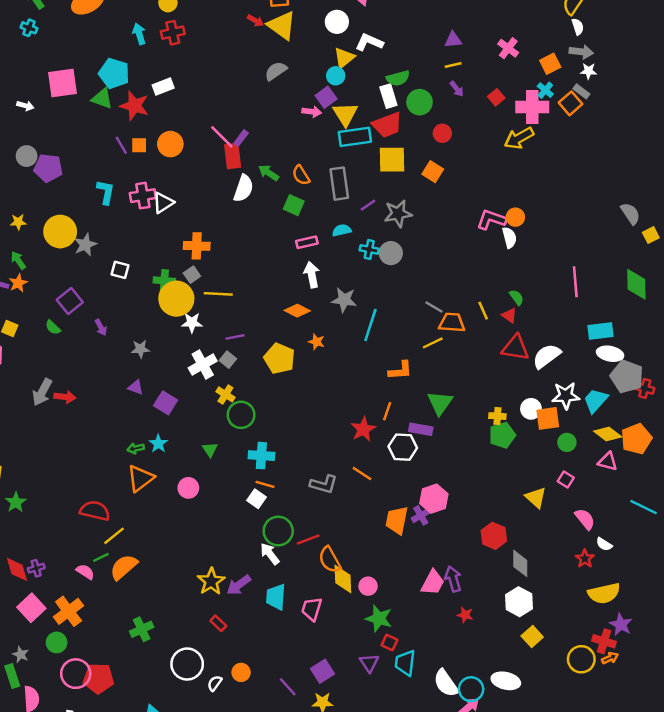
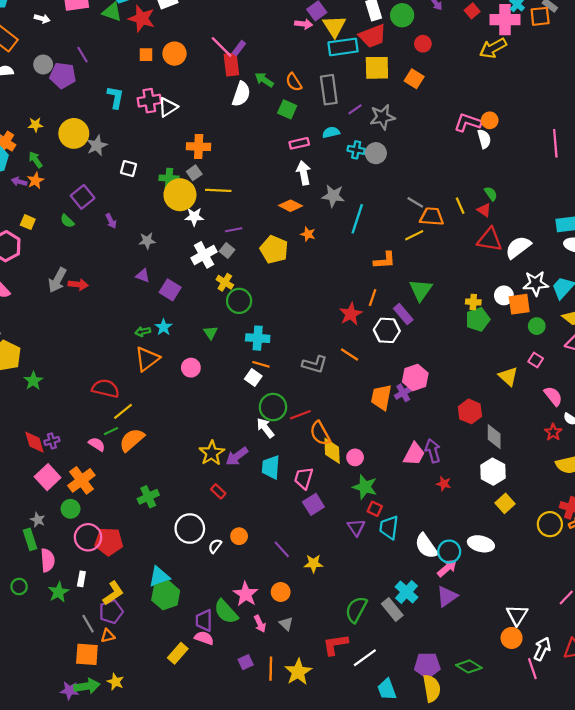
orange square: (571, 103) -> (540, 16), turned 35
purple line: (121, 145) -> (83, 55), moved
pink line: (575, 282) -> (555, 143), moved
purple rectangle: (421, 429) -> (403, 314), turned 40
purple square: (323, 671) -> (313, 504), moved

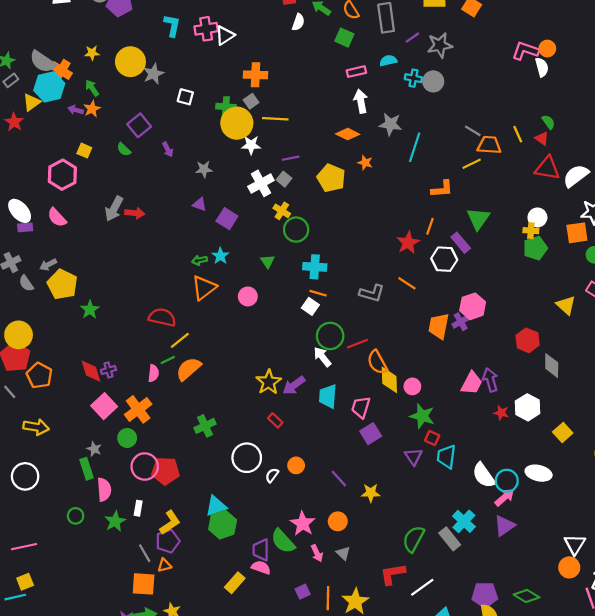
white semicircle: (241, 94) -> (298, 22), size x0.7
white circle: (504, 295) -> (537, 217), moved
pink semicircle: (97, 444) -> (153, 373), turned 63
white hexagon: (493, 472) -> (528, 407), moved

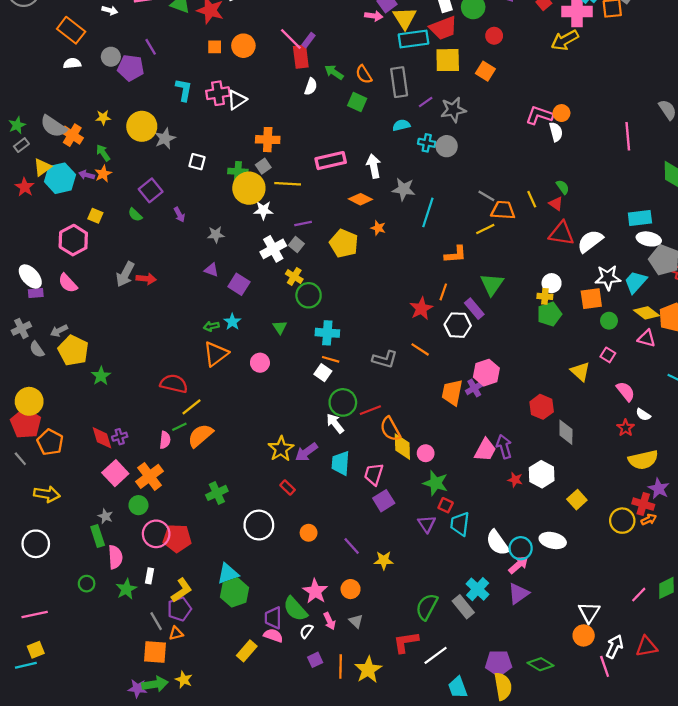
pink rectangle: (356, 72) -> (331, 161), moved, size x1.5
cyan hexagon: (49, 87) -> (60, 178), moved
white semicircle: (272, 475) -> (306, 631), moved

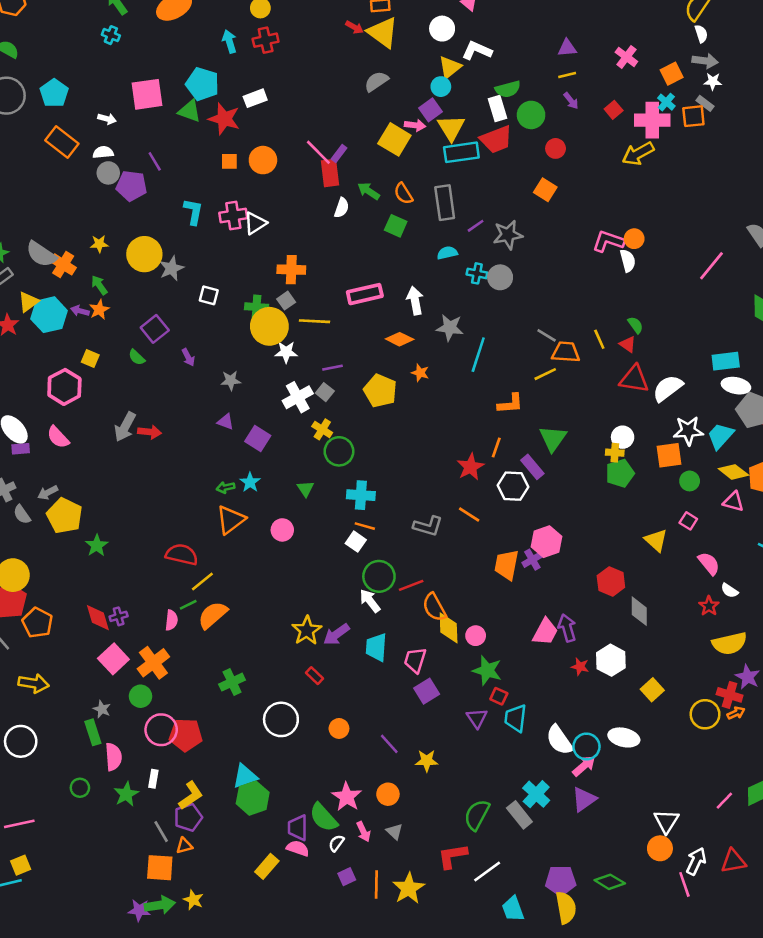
yellow square: (448, 60) -> (394, 139), moved, turned 32
white semicircle: (72, 63) -> (103, 152), moved
pink line: (628, 136) -> (711, 266), turned 44

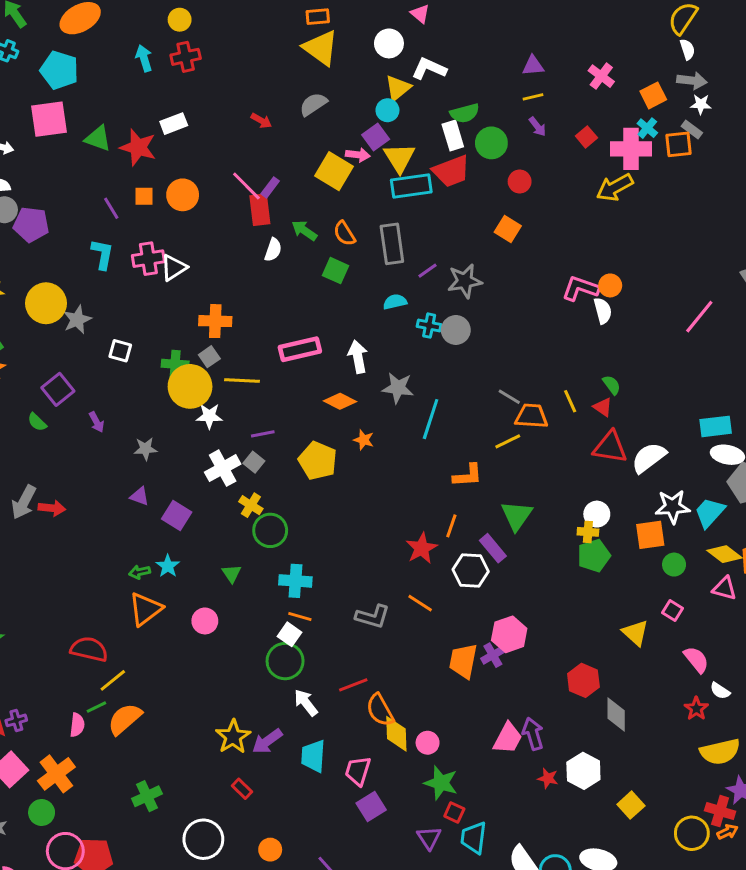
red arrow: (354, 27) -> (261, 121), moved
cyan pentagon: (202, 84) -> (59, 70), moved
purple line: (155, 161) -> (111, 208), moved
green circle: (379, 576) -> (285, 661), moved

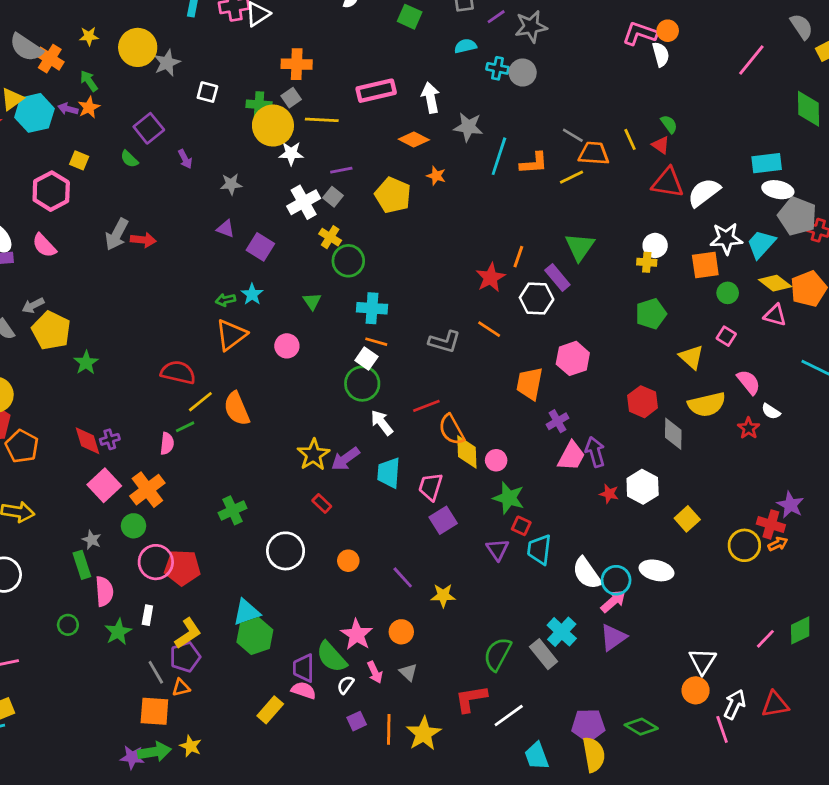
orange L-shape: (468, 475) -> (534, 163), moved
green pentagon: (594, 556) -> (651, 314), moved
purple cross: (493, 655) -> (557, 421), moved
orange semicircle: (125, 719) -> (237, 409), moved, turned -72
yellow semicircle: (720, 752) -> (707, 404), moved

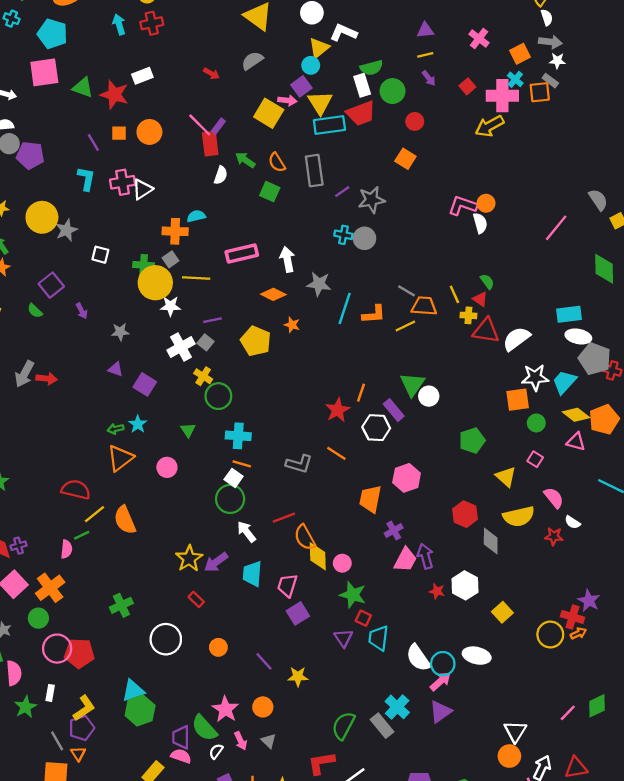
cyan semicircle: (465, 46) -> (196, 216), moved
white circle: (655, 245) -> (429, 396), moved
yellow cross: (647, 262) -> (468, 315), moved
red star: (749, 428) -> (554, 536), turned -30
orange triangle: (181, 688) -> (78, 754), turned -49

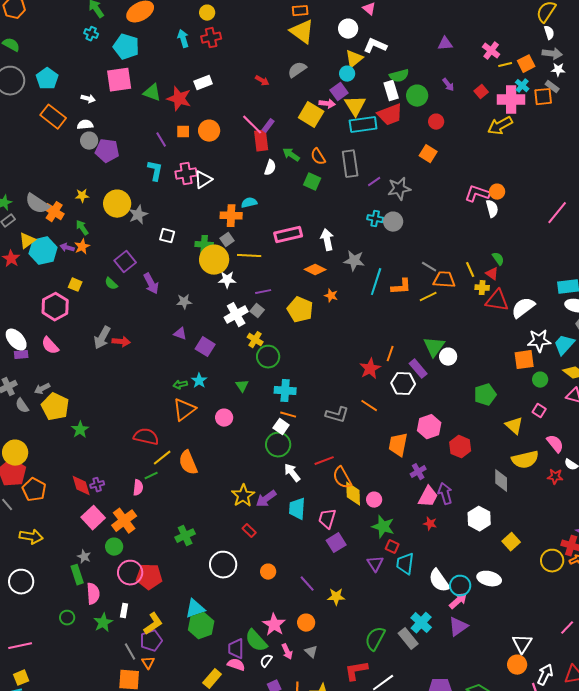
yellow line: (425, 55) -> (505, 65), moved
purple arrow: (82, 311) -> (151, 284), size x1.5
red hexagon: (465, 514) -> (460, 447), moved
red star: (437, 591) -> (430, 524), moved

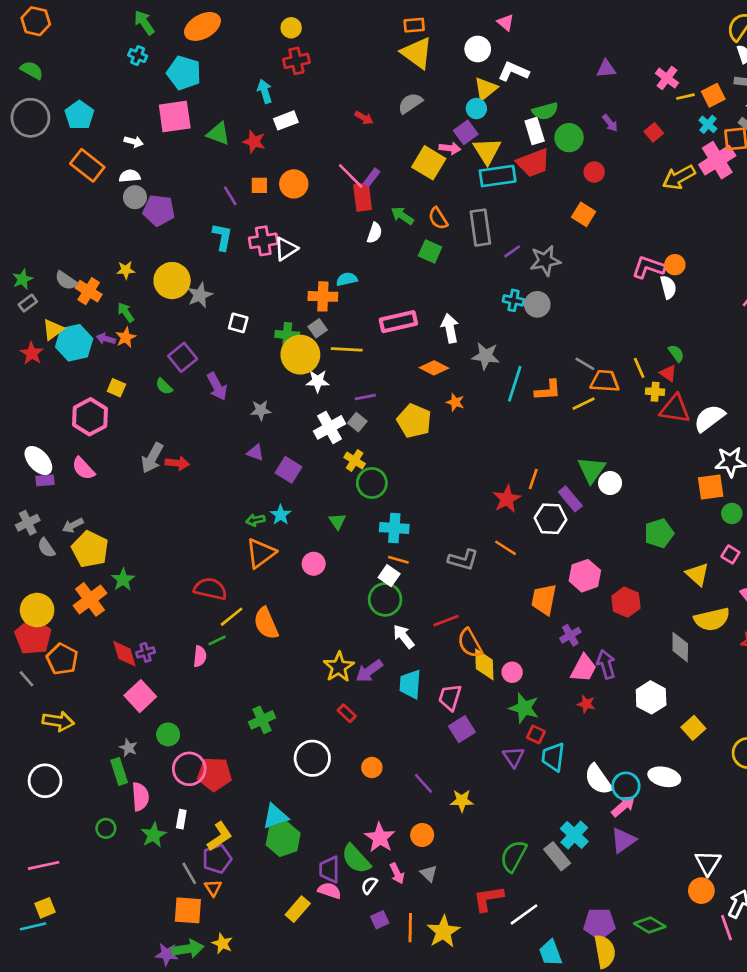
cyan arrow: (183, 39) -> (265, 91), moved
red star: (179, 99) -> (254, 142), size x0.7
pink cross: (511, 100) -> (717, 160), moved, turned -32
gray semicircle: (37, 204) -> (66, 281), size x0.7
orange cross: (124, 521) -> (90, 599), moved

